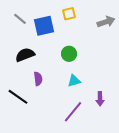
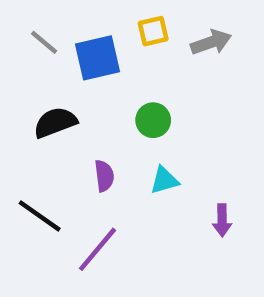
gray arrow: (106, 22) -> (211, 42), moved
purple semicircle: (38, 79) -> (104, 176), moved
purple line: (73, 112) -> (98, 249), moved

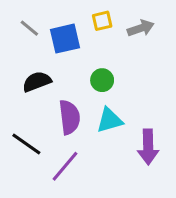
purple semicircle: (104, 176) -> (69, 117), size x1.6
cyan triangle: (164, 180) -> (110, 120), size x1.4
purple arrow: (222, 220) -> (148, 147), size x1.6

